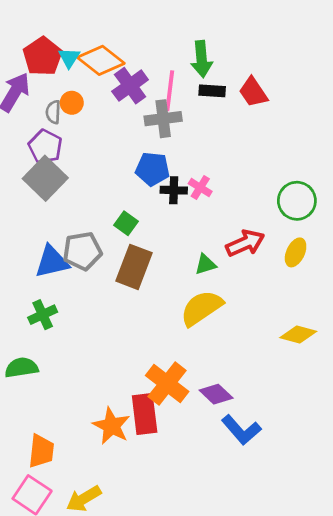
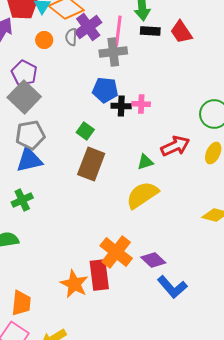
gray semicircle: (53, 112) -> (71, 37), moved
pink cross: (200, 188) -> (141, 104), turned -30
gray pentagon: (82, 251) -> (30, 135), moved

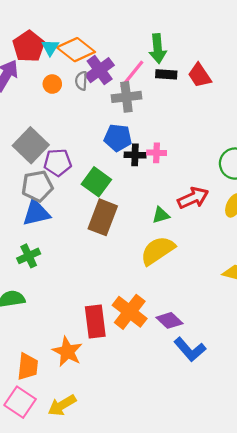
pink line: (118, 31) -> (132, 74), turned 32
purple pentagon: (24, 73) -> (58, 162), moved, turned -30
green square: (85, 131) -> (96, 182), size x1.5
red rectangle: (99, 275) -> (95, 321), moved
orange star: (74, 284) -> (67, 352), moved

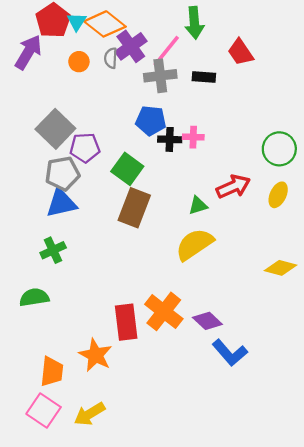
black rectangle: (166, 74) -> (204, 77), moved

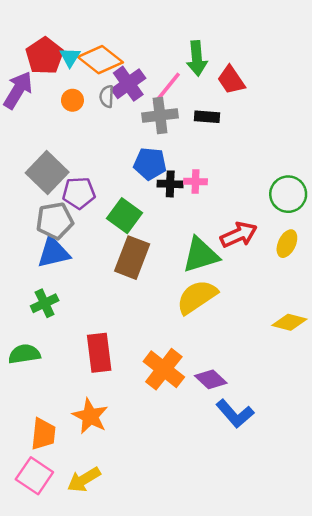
red trapezoid: (240, 52) -> (231, 80), moved
green triangle: (198, 205) -> (201, 255), size x1.8
red rectangle: (126, 322) -> (99, 353), moved

